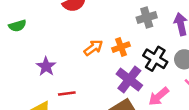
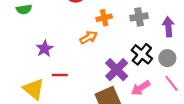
orange cross: (121, 47) -> (104, 18), moved

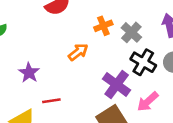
gray cross: (139, 17) -> (131, 32), moved, turned -30
orange cross: (104, 18) -> (103, 26), moved

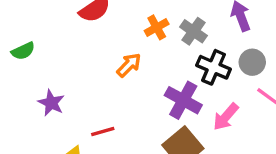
purple star: (29, 73) -> (51, 103), moved

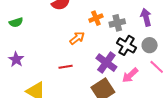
gray cross: (193, 31) -> (117, 23), turned 35
purple star: (51, 103) -> (16, 59), moved
red line: (103, 132) -> (66, 67), moved

